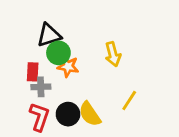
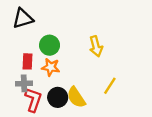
black triangle: (49, 35) -> (23, 18), moved
orange star: (68, 66) -> (51, 67), moved
gray cross: (41, 87) -> (24, 83), moved

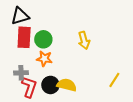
red rectangle: (27, 61) -> (24, 37), moved, size x1.5
yellow line: (110, 86) -> (114, 80), moved
yellow semicircle: (76, 97) -> (67, 85), turned 138

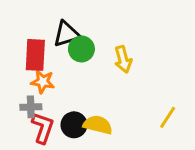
black triangle: (20, 16) -> (67, 34), moved
green circle: (43, 39) -> (81, 49), moved
orange star: (44, 59) -> (43, 82), moved

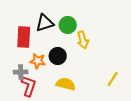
green circle: (81, 49) -> (68, 25), moved
orange star: (43, 82) -> (38, 61), moved
black circle: (74, 125) -> (58, 56), moved

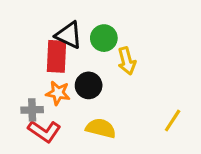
black triangle: (45, 23) -> (69, 35), turned 42
red rectangle: (24, 37) -> (57, 56), moved
red L-shape: (29, 86) -> (44, 131), turned 105

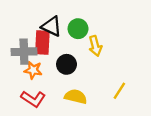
orange star: (58, 93) -> (33, 70), moved
gray cross: (32, 110) -> (24, 52), moved, size x1.5
yellow line: (173, 121) -> (119, 91), moved

